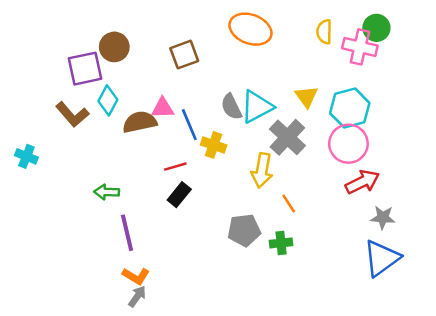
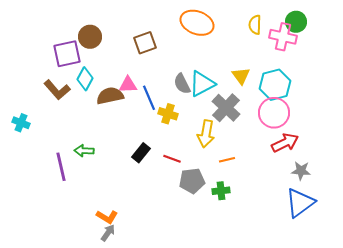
red line: (175, 167) -> (172, 159), moved, turned 36
orange line: (289, 204) -> (227, 160), turned -70
purple line: (127, 233) -> (61, 167), moved

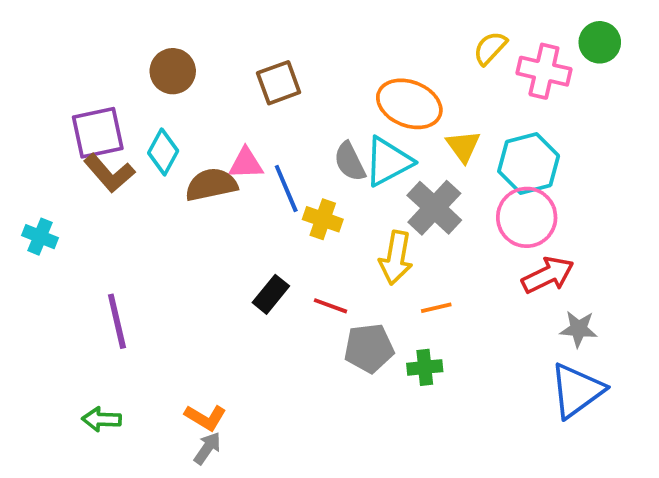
green circle: (296, 22) -> (600, 42), moved
orange ellipse: (197, 23) -> (409, 104), moved
yellow semicircle: (255, 25) -> (490, 48), turned 42
purple square: (67, 54) -> (98, 133), moved
green arrow: (84, 151) -> (102, 419), moved

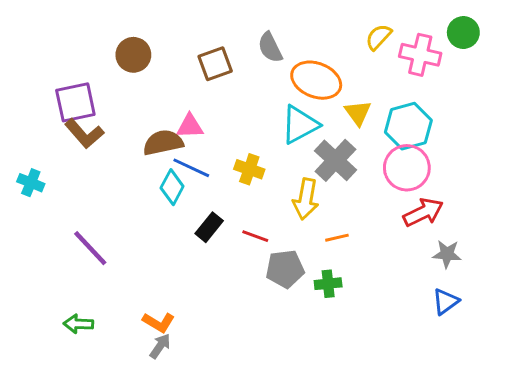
cyan diamond: (163, 152) -> (172, 187), moved
gray semicircle: (350, 162) -> (270, 47), moved
blue line: (286, 189) -> (191, 168), moved, turned -42
purple line: (117, 321) -> (90, 248), turned -30
blue triangle: (577, 390) -> (445, 302), size x0.6

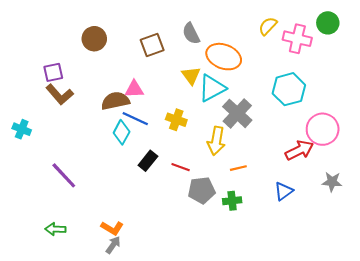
purple square: (75, 102) -> (53, 72), size x0.7
yellow triangle: (358, 113) -> (191, 76), moved
pink circle: (407, 168) -> (323, 129), moved
gray star: (447, 254) -> (332, 182), moved
blue triangle: (445, 302) -> (284, 191), moved

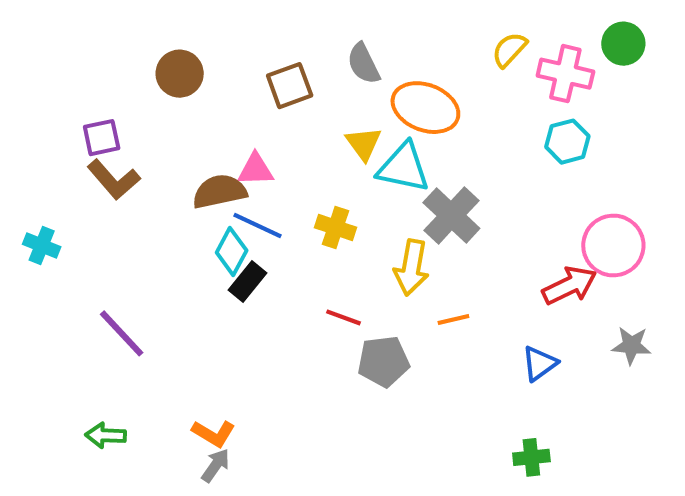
cyan triangle: (212, 88) -> (403, 168), turned 40
cyan hexagon: (289, 89) -> (567, 142), moved, size x0.7
black rectangle: (148, 161) -> (248, 281), moved
green cross: (232, 201) -> (531, 457), moved

